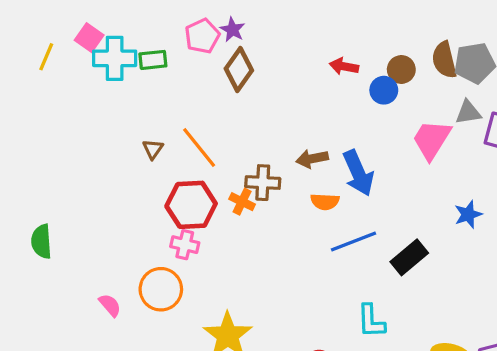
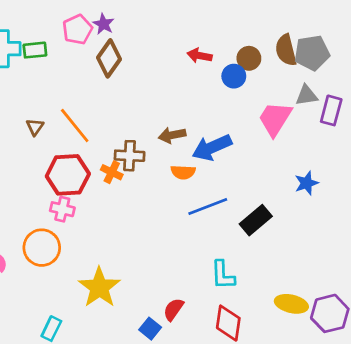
blue arrow: (358, 173) -> (212, 147), turned 90

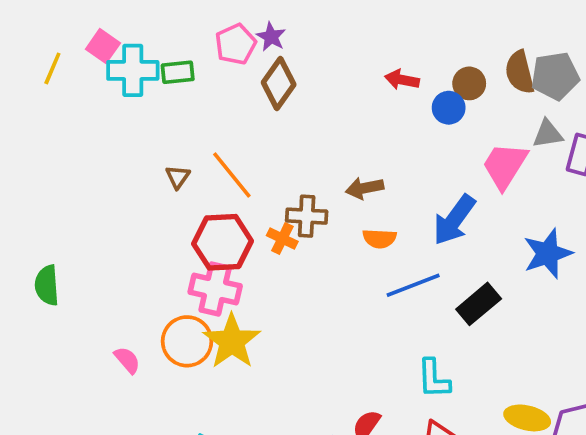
blue arrow: (212, 147) -> (454, 220), moved, turned -30
blue star: (306, 183) -> (548, 253), size x1.5
pink cross: (62, 209) -> (215, 289), size x1.5
yellow star: (99, 287) -> (232, 341), moved

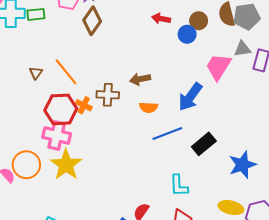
orange cross: (282, 239) -> (84, 105), moved
blue star: (548, 253) -> (242, 165), moved
orange circle: (187, 341) -> (26, 165), moved

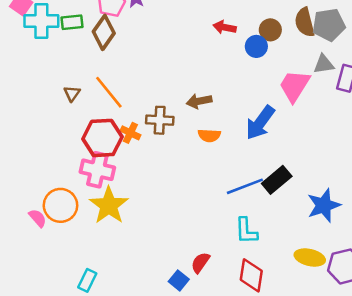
brown diamond: (92, 21) -> (104, 32), moved
blue line: (167, 133) -> (245, 186), moved

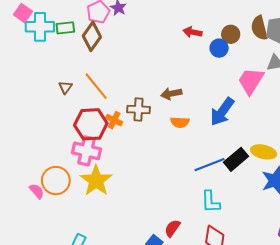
yellow ellipse: (310, 258) -> (264, 152), moved

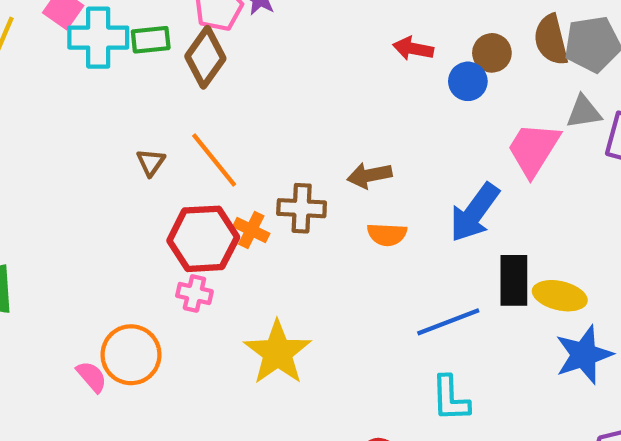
pink cross: (87, 151) -> (194, 293), size x0.6
black rectangle: (236, 159) -> (514, 280), moved, turned -50
yellow star: (96, 181) -> (278, 353), moved

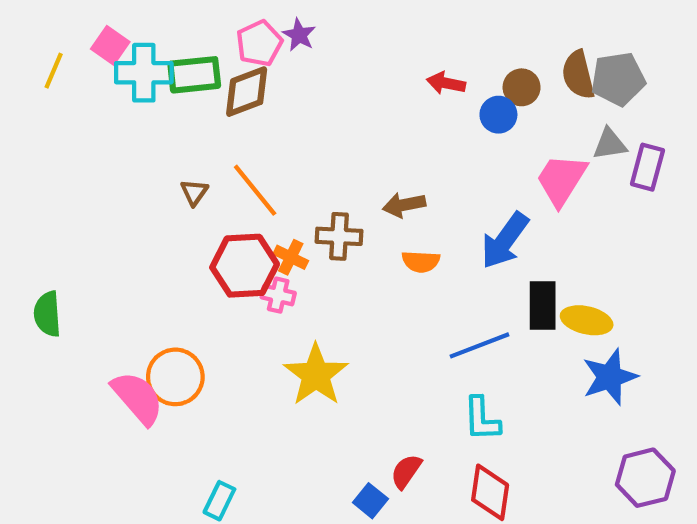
green rectangle: (151, 40) -> (194, 75), size x1.4
brown diamond: (205, 57) -> (247, 92), turned 34
pink cross: (194, 293) -> (278, 295), moved
pink semicircle: (92, 377) -> (138, 398), size x1.8

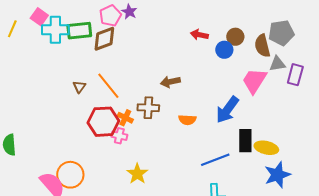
brown semicircle: (578, 75) -> (262, 46), moved
brown arrow: (404, 205) -> (170, 82), moved
yellow star: (316, 375) -> (137, 174), size x0.7

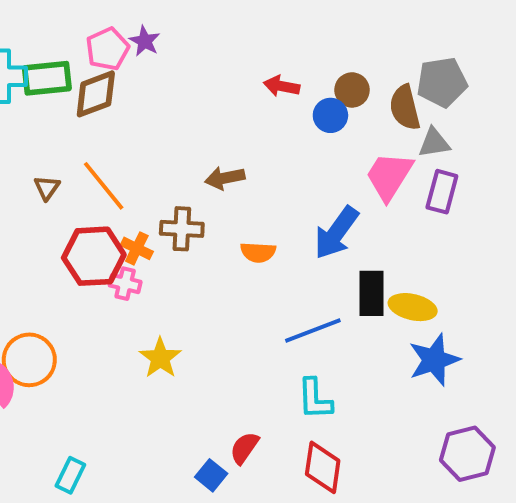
purple rectangle: (295, 75) -> (442, 192), moved

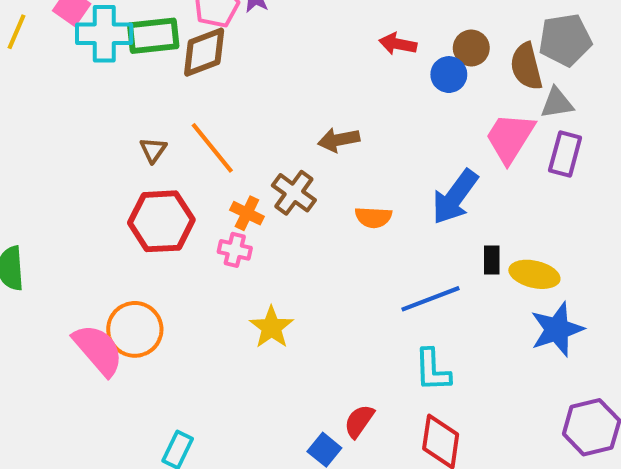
brown cross: (182, 229) -> (294, 193), turned 33
red hexagon: (94, 256) -> (161, 221), moved
black rectangle: (372, 293) -> (492, 260), size x0.6

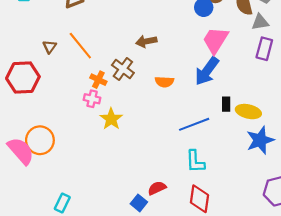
pink trapezoid: (510, 138) -> (215, 40), moved
red hexagon: (161, 221) -> (23, 77), moved
yellow star: (271, 327) -> (111, 119), moved
red semicircle: (359, 421) -> (157, 188), turned 30

